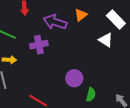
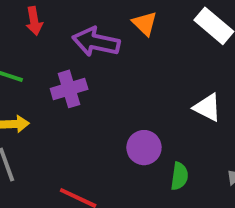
orange triangle: (81, 15) -> (145, 23), turned -32
white triangle: (106, 40) -> (207, 107), moved

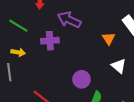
orange triangle: (145, 23) -> (109, 39), moved

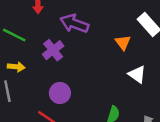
purple cross: (50, 41) -> (53, 50), turned -30
purple circle: (82, 79) -> (60, 93), moved

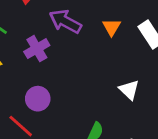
orange triangle: (123, 42) -> (112, 27), moved

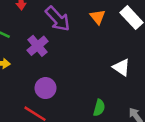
purple arrow: (65, 21) -> (58, 19), turned -152

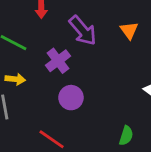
purple circle: (46, 88) -> (71, 98), moved

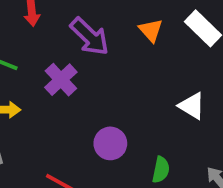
purple circle: (71, 98) -> (110, 143), moved

